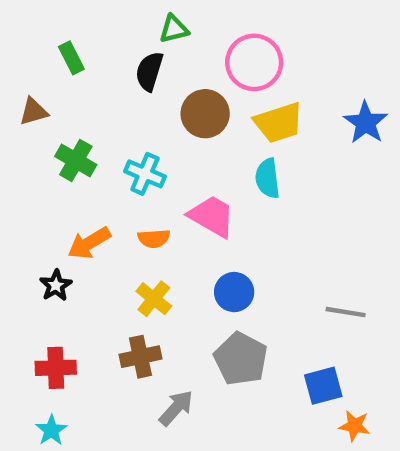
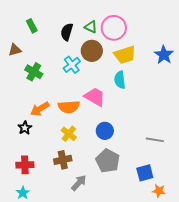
green triangle: (174, 29) -> (91, 27), moved, turned 40
cyan cross: (145, 174) -> (72, 65), moved, turned 30
orange semicircle: (154, 239) -> (69, 107), size x1.5

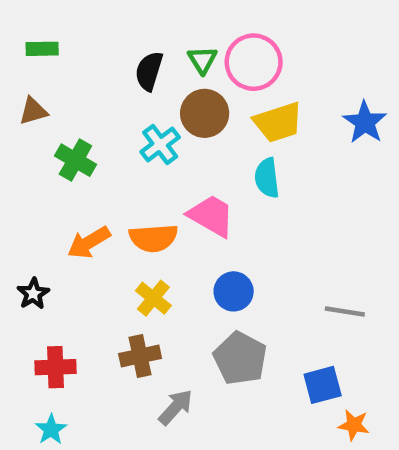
green rectangle: (32, 26) -> (42, 49), moved, turned -64
green triangle: (91, 27) -> (202, 60), turned 32
black star: (25, 128) -> (33, 294), moved

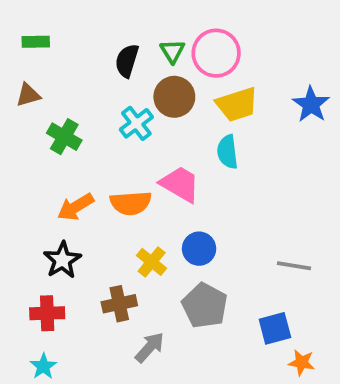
black star: (33, 294) -> (62, 260), moved, size x1.4
yellow cross: (153, 298) -> (152, 262), moved

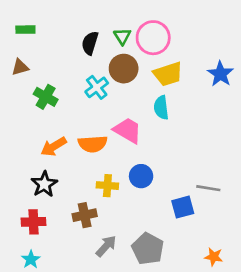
yellow cross: (152, 262) -> (107, 186), turned -35
gray pentagon: (205, 306) -> (148, 249), moved
blue square: (275, 328) -> (183, 207), moved

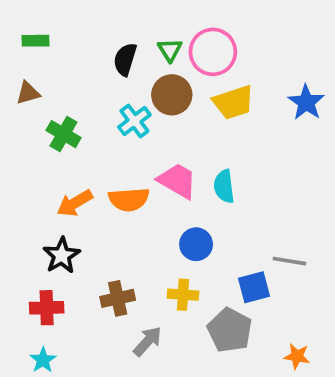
cyan semicircle: (161, 108) -> (224, 186), moved
yellow cross: (107, 186) -> (183, 295), moved
gray pentagon: (148, 249) -> (230, 330), moved

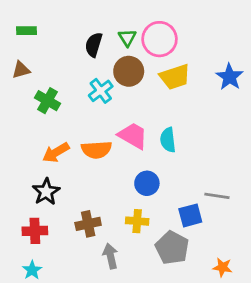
gray arrow: (147, 341) -> (111, 256), turned -55

